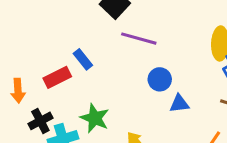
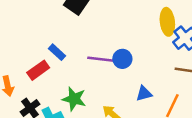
purple line: (139, 39) -> (102, 59), moved
blue triangle: (179, 104) -> (144, 94), moved

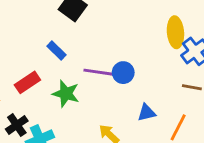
blue rectangle: (57, 52) -> (56, 50), moved
green star: (74, 99) -> (66, 94), moved

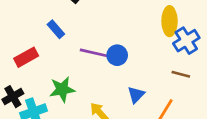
green star: (66, 94) -> (62, 89), moved, turned -30
blue triangle: (146, 113) -> (136, 95), turned -36

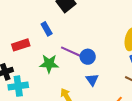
green star: (62, 89) -> (49, 64), moved
blue triangle: (136, 95) -> (92, 80), moved, turned -32

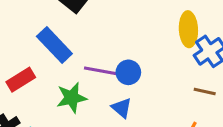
blue rectangle: (47, 29) -> (54, 45), size x1.6
blue triangle: (92, 80) -> (122, 108), moved

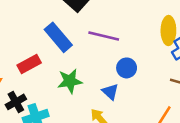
purple line: (103, 71) -> (104, 36), moved
blue circle: (128, 72) -> (127, 68), moved

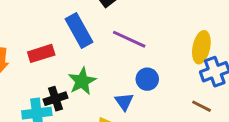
green star: (70, 81) -> (82, 81), turned -30
black cross: (16, 102) -> (55, 99), moved

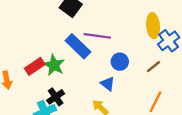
blue rectangle: (79, 31) -> (78, 46), moved
green star: (82, 81) -> (54, 65), moved
brown line: (202, 106) -> (153, 67), moved, turned -49

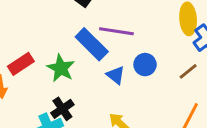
red rectangle: (35, 66) -> (21, 64), moved
blue triangle: (108, 84) -> (116, 75), moved

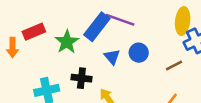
blue rectangle: (92, 44) -> (97, 27), turned 72
black cross: (62, 109) -> (81, 78), moved, turned 30

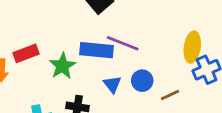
blue rectangle: (97, 27) -> (97, 50), turned 56
brown line: (174, 65) -> (170, 95), moved

